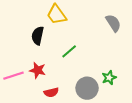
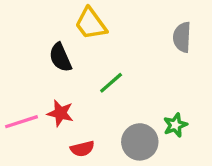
gray semicircle: (113, 23) -> (182, 37), turned -144
black semicircle: (38, 36) -> (60, 57), turned -36

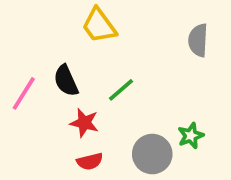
black semicircle: (60, 57) -> (66, 81), moved
red star: (60, 113) -> (84, 123), moved
pink line: (22, 122) -> (24, 93), moved, turned -40

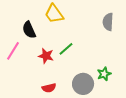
black semicircle: (66, 81) -> (29, 30), moved
red star: (84, 123) -> (46, 56), moved

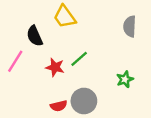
green star: (104, 74) -> (125, 79), moved
gray circle: (83, 84) -> (84, 101), moved

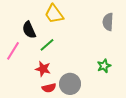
green line: (79, 59) -> (47, 45), moved
red star: (55, 67) -> (43, 69), moved

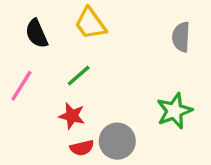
black semicircle: (29, 30) -> (37, 34), moved
green star: (104, 66) -> (174, 111), size x1.5

